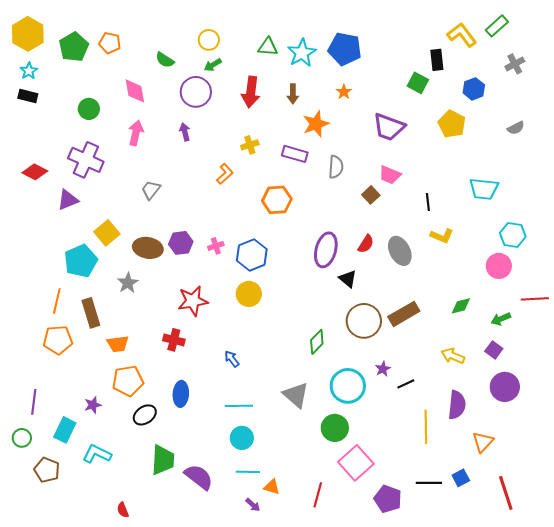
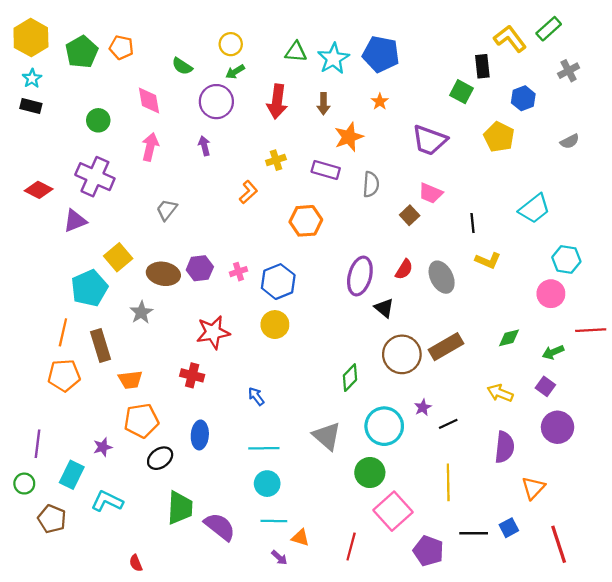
cyan trapezoid: (484, 189) -> (534, 209), turned -44
yellow line: (426, 427) -> (448, 482), moved

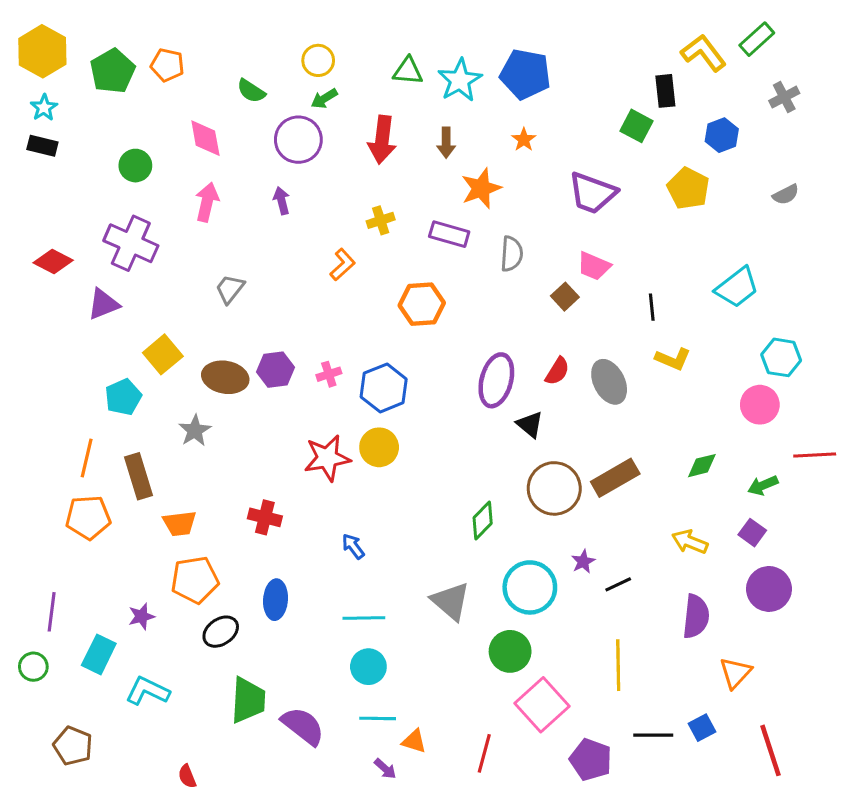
cyan pentagon: (89, 288) -> (123, 397), size x0.7
red star: (213, 332) -> (327, 458), moved
brown pentagon: (52, 519) -> (73, 746), moved

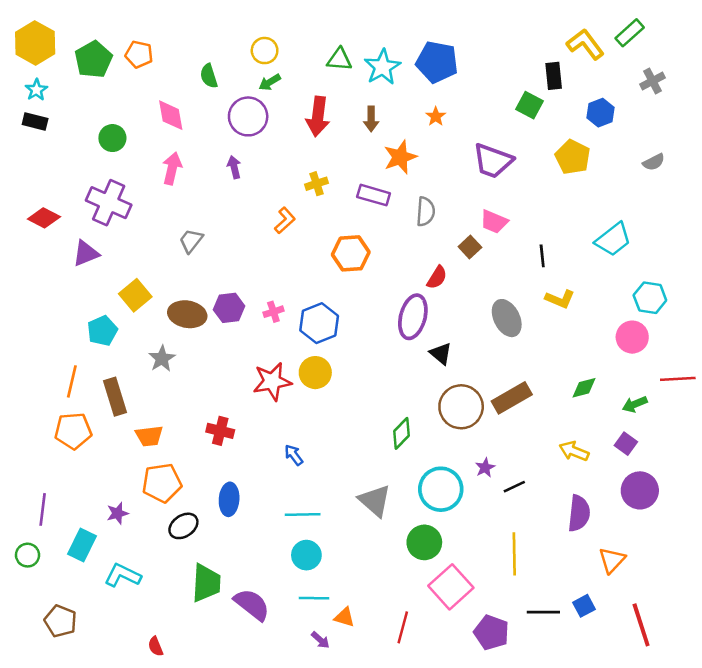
green semicircle: (251, 91) -> (209, 76), turned 40
red semicircle: (557, 371) -> (437, 277), moved

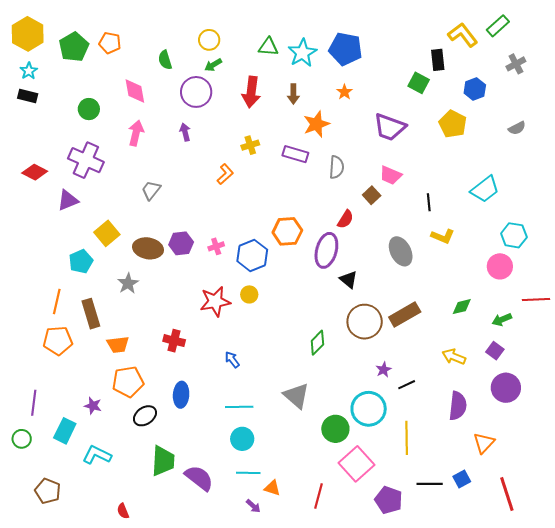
orange hexagon: (351, 253) -> (287, 231), moved
yellow circle: (315, 373) -> (249, 294), size x0.7
cyan circle: (441, 489) -> (369, 409), moved
purple star: (118, 513) -> (93, 406), turned 30

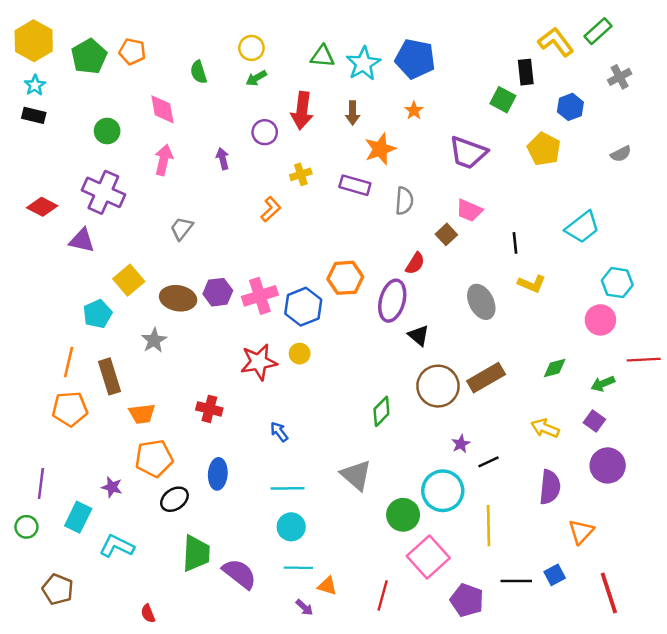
purple circle: (196, 92) -> (265, 132), moved, size x0.7
purple triangle: (68, 200) -> (82, 240), turned 35
pink cross: (216, 246) -> (260, 296), size x1.8

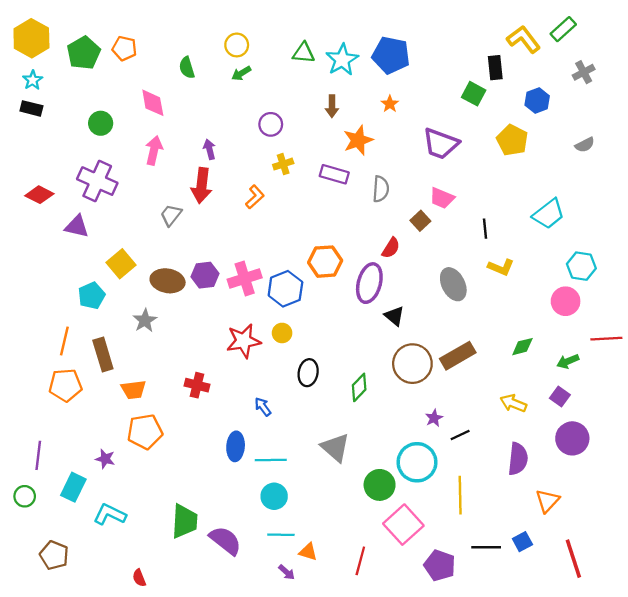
red arrow: (302, 111) -> (202, 186), moved
purple circle: (265, 132) -> (271, 124), moved
blue ellipse: (218, 474) -> (236, 446), moved
black ellipse: (174, 499) -> (308, 373), moved, turned -45

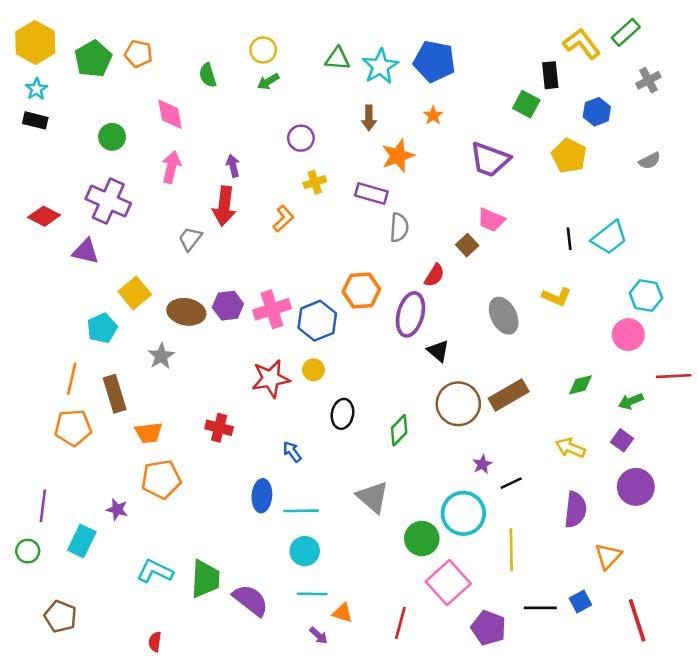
gray semicircle: (381, 189) -> (399, 228), moved
black line: (485, 229) -> (569, 239), moved
cyan L-shape: (110, 514) -> (155, 571), moved
red semicircle: (139, 578) -> (155, 642), turned 30

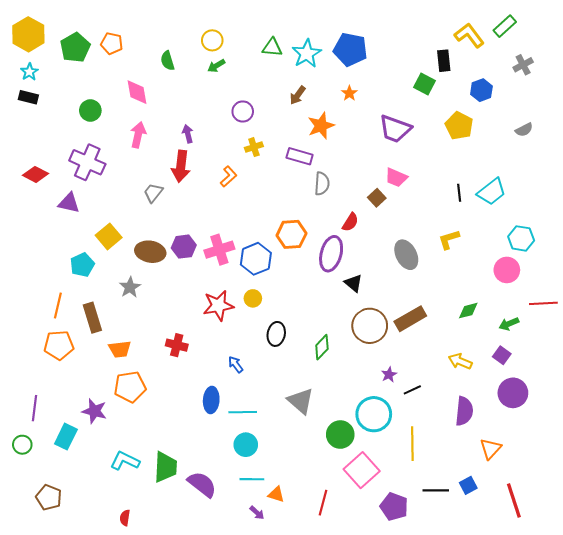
brown arrow: (369, 118) -> (298, 95), turned 36
yellow L-shape: (557, 297) -> (449, 239), turned 140
purple star: (117, 510) -> (94, 411), size x1.4

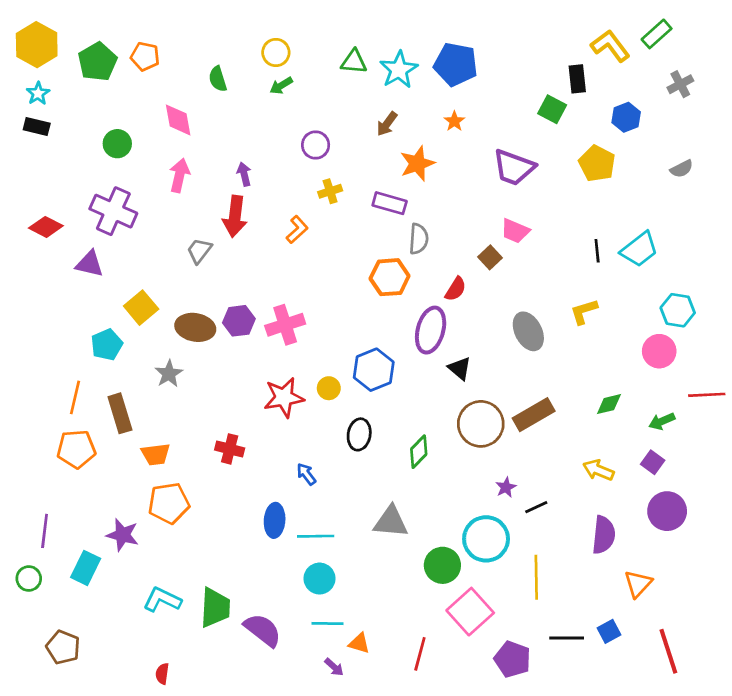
orange hexagon: (291, 234) -> (390, 277), moved
blue hexagon: (256, 259) -> (374, 370), moved
gray triangle: (301, 401) -> (391, 522), turned -36

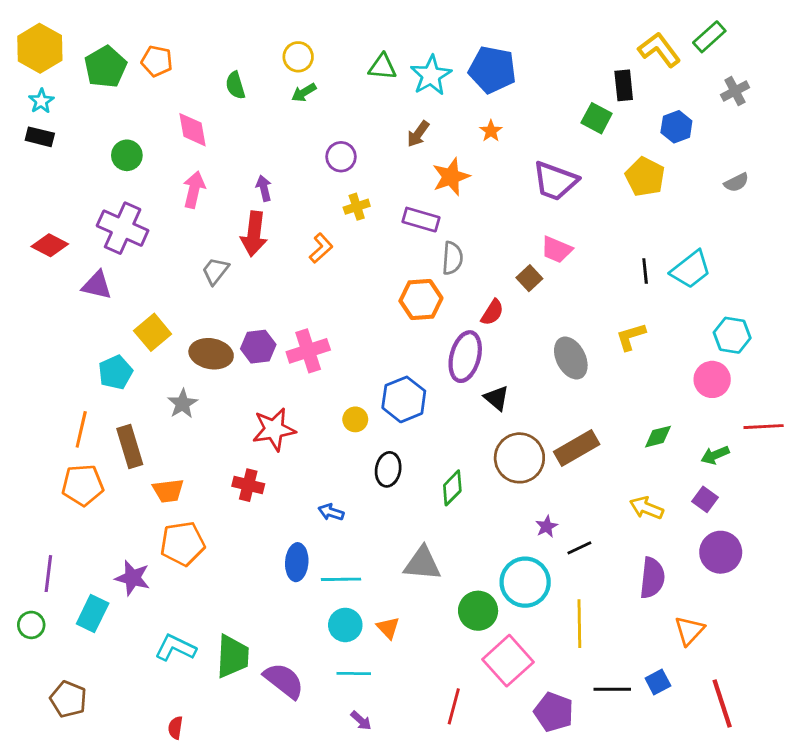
red star: (284, 397) -> (274, 429), moved
blue arrow: (306, 474) -> (331, 512), turned -35
orange triangle: (359, 643) -> (388, 628), moved, turned 30

